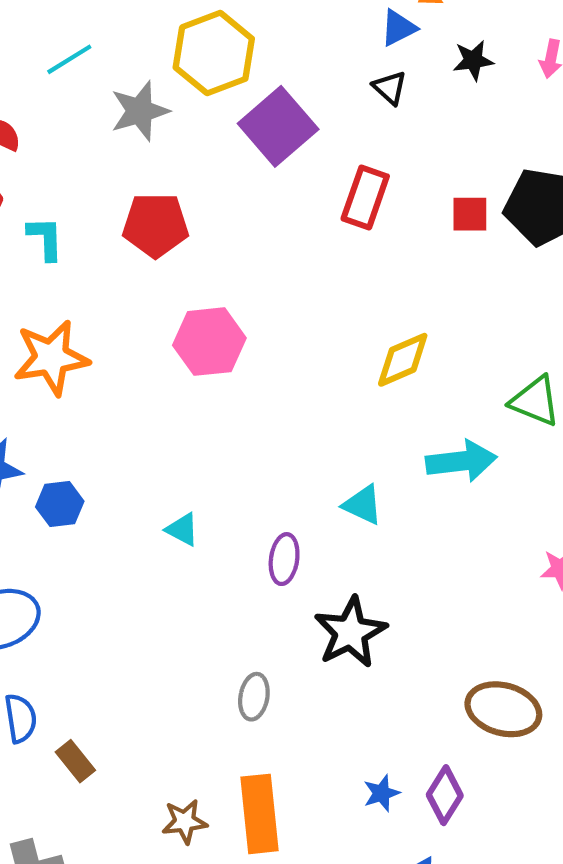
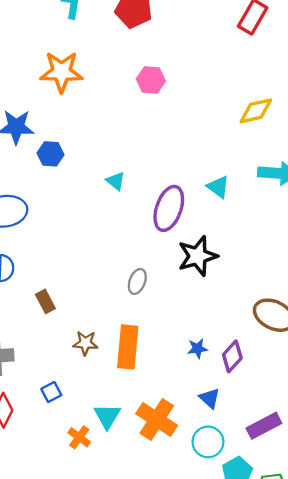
pink hexagon: (209, 342) -> (151, 80), size x0.7
purple ellipse: (284, 559) -> (169, 208), size x1.6
brown rectangle: (75, 761) -> (45, 301), moved

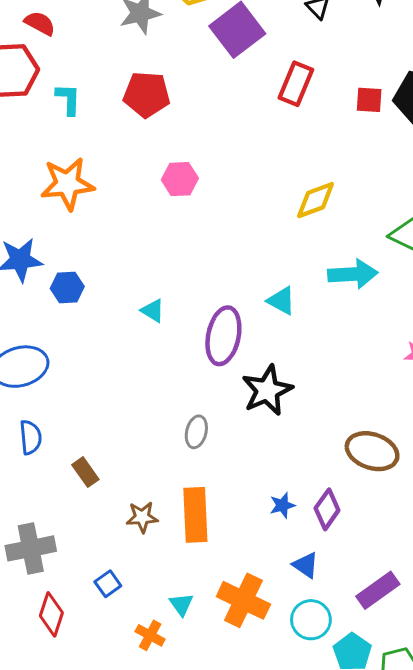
cyan triangle: (107, 416) -> (181, 604), size x0.7

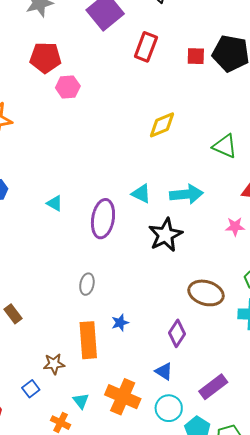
pink hexagon: (180, 179) -> (68, 87), moved
cyan arrow: (353, 274) -> (186, 194), moved
black star: (267, 390) -> (165, 235), moved
blue star: (282, 505) -> (120, 323), moved
brown star: (142, 517) -> (54, 364), moved

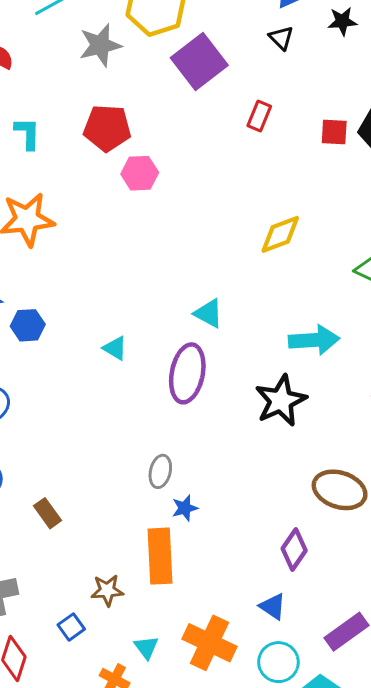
red rectangle: (146, 47) -> (259, 116), size x0.7
cyan triangle: (141, 194) -> (209, 313), moved
blue star: (120, 323) -> (185, 508), moved

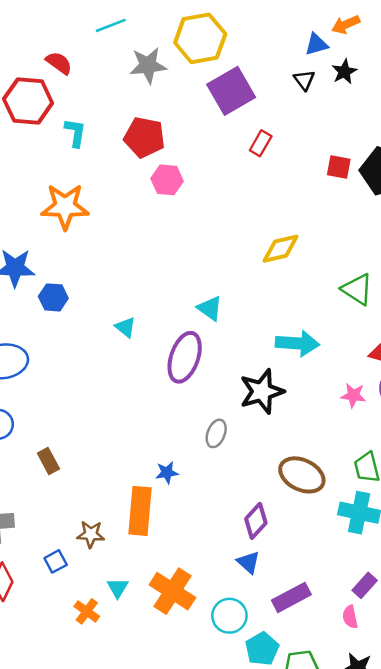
black star: (342, 21) -> (344, 72), moved, turned -30
red rectangle: (259, 116) -> (261, 143), moved
gray ellipse: (160, 471) -> (216, 433), moved
blue triangle: (273, 606) -> (248, 562), moved

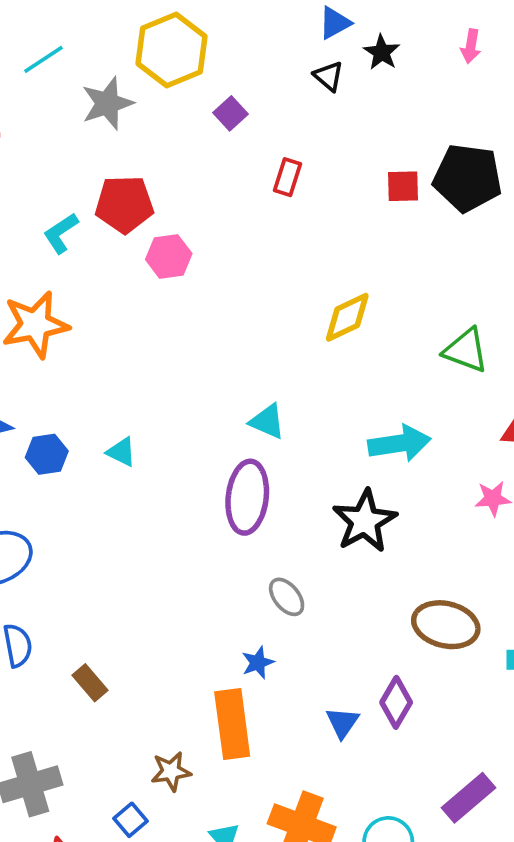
purple square: (231, 91) -> (230, 113), size x0.5
cyan L-shape: (75, 133) -> (61, 233), moved, turned -120
cyan triangle: (126, 327) -> (121, 452), moved
gray ellipse: (216, 433) -> (287, 597), moved, turned -48
blue triangle: (248, 562) -> (342, 723), moved, turned 35

